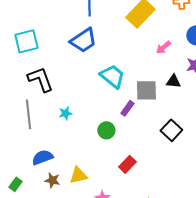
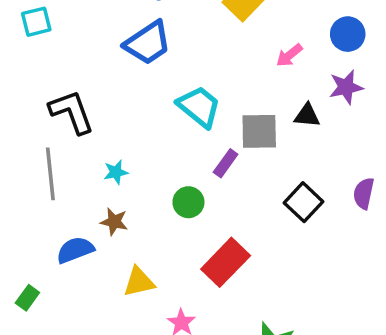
cyan square: (26, 41) -> (36, 22), moved, size x0.7
red rectangle: (127, 164) -> (226, 262), size x1.5
brown star: (52, 180) -> (114, 222), moved

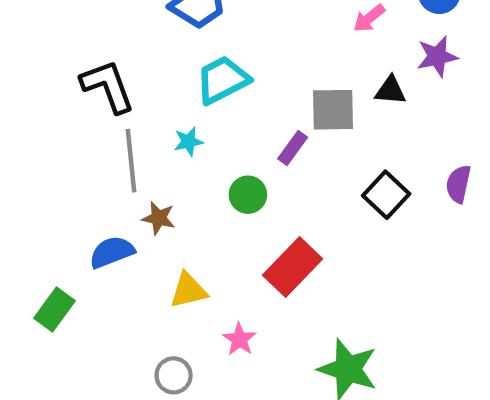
cyan trapezoid: (199, 107) -> (222, 80), moved, turned -66
cyan star: (116, 172) -> (188, 142), moved
gray line: (50, 174) -> (131, 161), moved
green rectangle: (27, 298) -> (54, 309), size x1.4

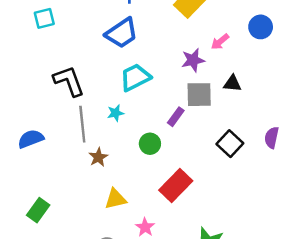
purple star: (437, 56) -> (193, 60), moved
brown star: (159, 218) -> (98, 157), turned 30
blue semicircle: (112, 252) -> (31, 139), moved

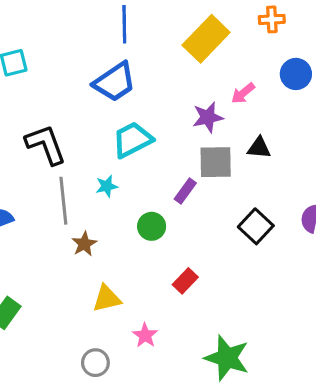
red rectangle: (176, 186) -> (185, 281), size x0.6

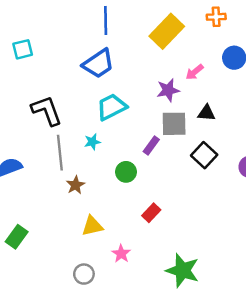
black square: (256, 226) -> (204, 155), moved

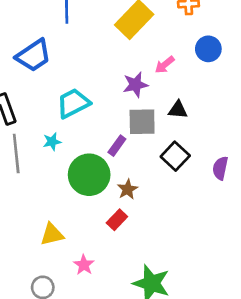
blue trapezoid: (98, 64) -> (33, 55), moved
green circle: (126, 172) -> (89, 175), size x1.8
brown star: (76, 185) -> (128, 189), moved

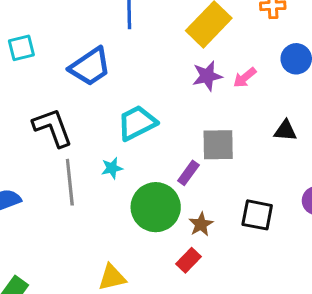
purple star: (135, 85) -> (207, 76), moved
black triangle: (178, 110) -> (285, 131), moved
black square: (175, 156) -> (257, 215), moved, turned -32

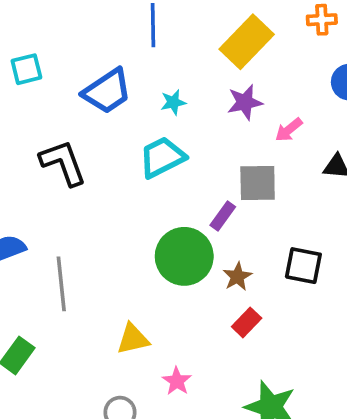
pink arrow: (245, 78) -> (289, 130), moved
cyan star: (112, 168) -> (173, 102), moved
gray line: (70, 182) -> (61, 284), moved
red rectangle: (188, 260) -> (247, 322), moved

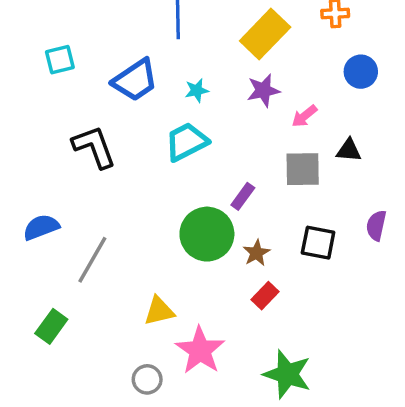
gray square: (258, 183) -> (303, 169), moved
gray line: (61, 284) -> (92, 260), turned 36
pink star: (177, 381) -> (200, 350), size x1.8

